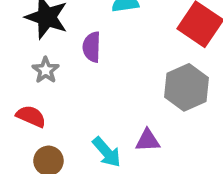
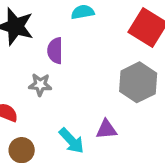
gray star: (46, 70) -> (40, 85), moved, turned -30

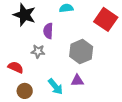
gray hexagon: (138, 82) -> (81, 52), moved

